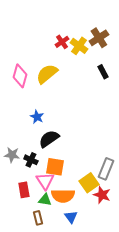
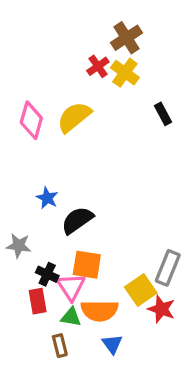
brown cross: (99, 38) -> (126, 38), moved
blue star: (37, 117) -> (47, 198), moved
black cross: (31, 160) -> (47, 274), moved

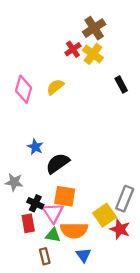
yellow semicircle: (74, 117) -> (55, 87), size x0.7

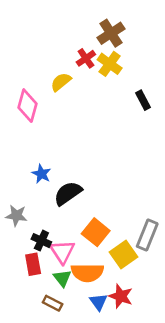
yellow semicircle: (55, 87) -> (61, 82), moved
orange square: (65, 196) -> (96, 232), moved, turned 30
red star: (120, 229) -> (121, 296), moved
green triangle: (53, 235) -> (62, 278), turned 42
brown rectangle: (45, 256) -> (53, 303), turned -49

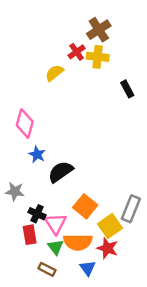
yellow cross: (110, 64) -> (98, 57), turned -30
pink diamond: (28, 106) -> (25, 124), moved
red star: (121, 296) -> (107, 248), moved

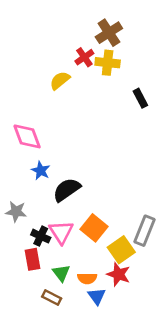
pink diamond: (25, 124) -> (27, 136), turned -36
pink triangle: (56, 224) -> (61, 232), moved
orange semicircle: (78, 242) -> (87, 278), moved, size x0.6

